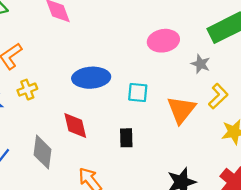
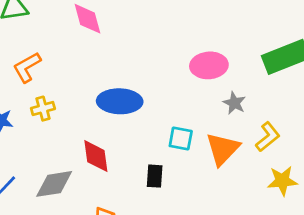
gray star: (201, 64) -> (234, 103), moved
cyan square: (138, 92) -> (181, 139), moved
gray diamond: (43, 152) -> (54, 184), turned 68

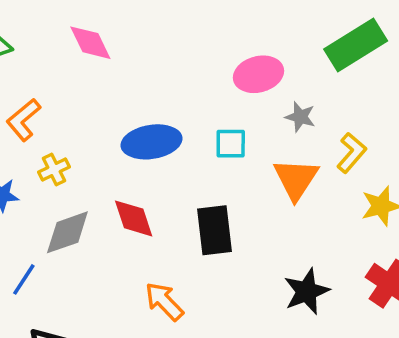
cyan square: (181, 139) -> (231, 144), moved
black rectangle: (155, 176) -> (214, 230), size x1.6
gray diamond: (54, 184) -> (67, 232), moved

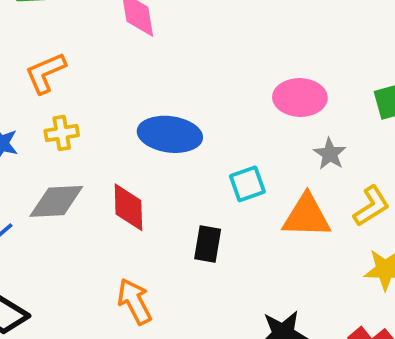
cyan square: (231, 144) -> (247, 184), moved, turned -36
orange triangle: (296, 179) -> (307, 216), turned 42
black rectangle: (214, 230) -> (208, 244), size x0.7

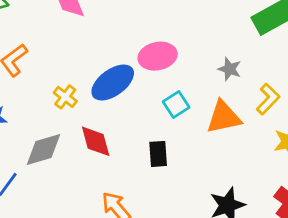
pink ellipse: (300, 98) -> (158, 56), moved
yellow cross: (62, 133) -> (65, 97), moved, turned -30
blue ellipse: (170, 134) -> (113, 82), turned -30

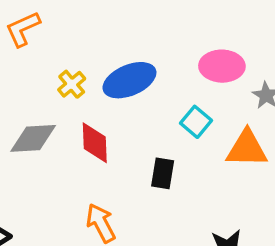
pink ellipse: (158, 56) -> (222, 66), moved
cyan square: (176, 104) -> (196, 122), turned -30

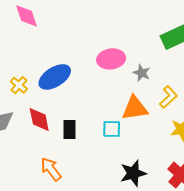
cyan square: (196, 122) -> (112, 129), moved, turned -30
black rectangle: (163, 173) -> (70, 129), moved

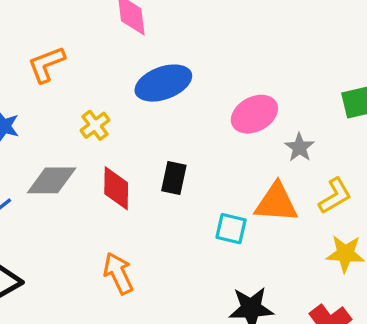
pink ellipse: (111, 59) -> (254, 114), turned -32
blue ellipse: (55, 77) -> (163, 83), moved
black rectangle: (70, 129) -> (174, 178), moved

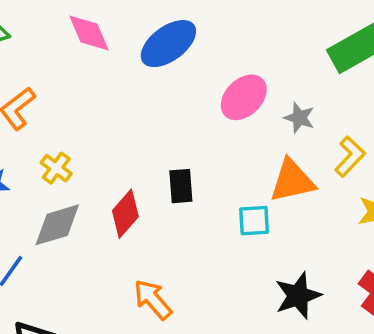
blue ellipse: (163, 83) -> (168, 44), moved
yellow cross: (95, 125) -> (56, 168), moved
red diamond: (116, 188) -> (125, 214), turned 57

